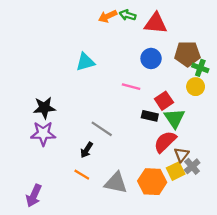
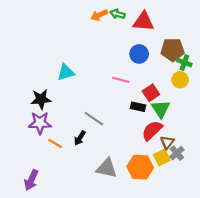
cyan triangle: (85, 62) -> (66, 72), moved
orange line: (82, 175) -> (55, 143), moved

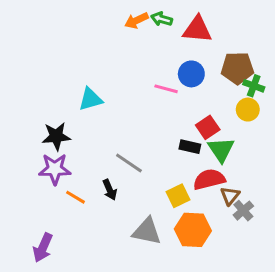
pink line: (121, 80) -> (166, 89), moved
red semicircle: (152, 130) -> (209, 179), turned 30
black arrow: (80, 138) -> (110, 190), turned -56
yellow square: (162, 157) -> (178, 196), moved

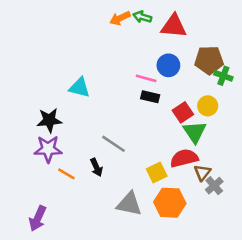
cyan triangle: (90, 99) -> (79, 88), turned 30
yellow circle: (248, 110) -> (208, 106), moved
black rectangle: (190, 147) -> (150, 97), moved

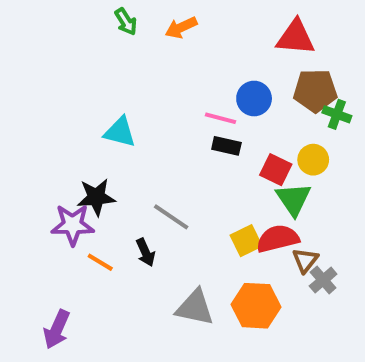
green arrow: (142, 17) -> (126, 22), moved, turned -138
red triangle: (174, 26) -> (295, 37), moved
red square: (183, 112) -> (276, 170), turned -30
black star: (49, 120) -> (96, 197), moved
yellow square: (157, 173) -> (246, 241), moved

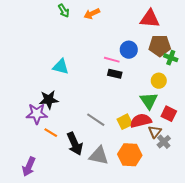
red square: (276, 170) -> (169, 114), moved
gray line: (171, 217) -> (96, 120), moved
black arrow: (146, 252) -> (75, 144), moved, size x1.6

